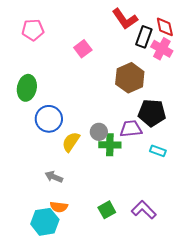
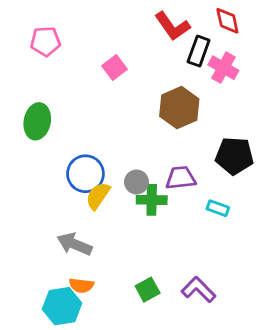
red diamond: (165, 27) -> (227, 21), moved
black pentagon: (152, 113) -> (234, 156), moved
blue circle: (49, 119) -> (85, 174), moved
gray arrow: (54, 177) -> (74, 244), size x1.4

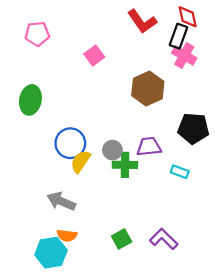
black rectangle: (199, 51) -> (179, 36), moved

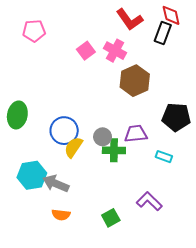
pink cross: (184, 55) -> (115, 51), moved
green ellipse: (30, 100) -> (17, 115), moved
purple L-shape: (164, 239) -> (149, 201), moved
cyan hexagon: (51, 253) -> (32, 175), moved

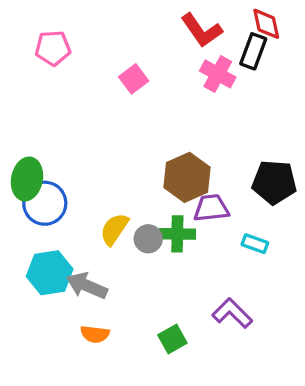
pink cross: (115, 51) -> (218, 74), moved
brown hexagon: (135, 81) -> (187, 177), moved
blue circle: (64, 131) -> (45, 203), moved
gray circle: (103, 137) -> (148, 239), moved

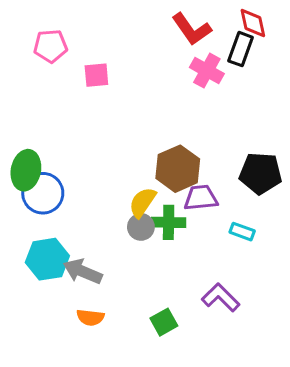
pink square: (134, 79) -> (96, 75), moved, turned 32
yellow semicircle: (114, 229) -> (142, 202), moved

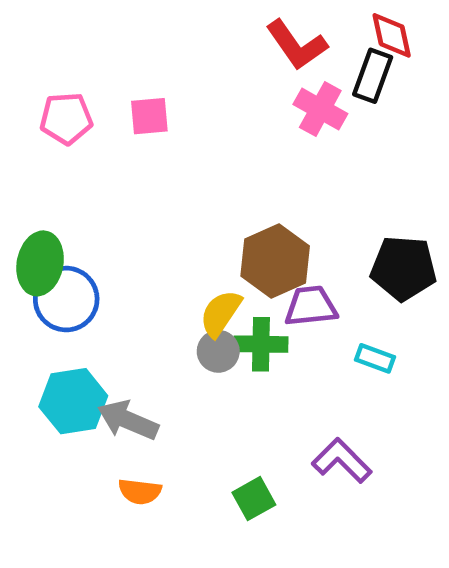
pink pentagon: (50, 46) -> (66, 119), moved

